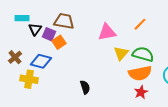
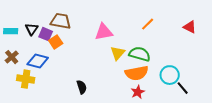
cyan rectangle: (22, 18) -> (11, 31), moved
orange line: (140, 24) -> (148, 24), moved

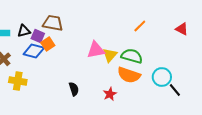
black triangle: (32, 29) -> (24, 31), turned 40
pink triangle: (104, 32) -> (96, 50), moved
blue diamond: (38, 61) -> (34, 51), moved
orange semicircle: (137, 73) -> (129, 75), turned 30
red star: (138, 92) -> (110, 94), moved

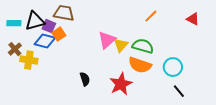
black triangle: (24, 31) -> (35, 21), size x1.5
pink triangle: (96, 50) -> (107, 40), turned -30
yellow cross: (18, 81) -> (29, 60), moved
black line: (175, 90) -> (179, 91), moved
red star: (110, 94) -> (121, 84), size x1.6

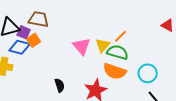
orange line: (151, 16) -> (121, 36), moved
pink triangle: (107, 40) -> (82, 46), turned -30
yellow triangle: (121, 45) -> (103, 45), moved

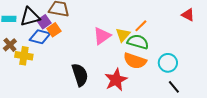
purple square: (24, 32) -> (44, 22), turned 32
pink triangle: (82, 46) -> (102, 36), turned 36
black semicircle: (60, 85) -> (80, 75), size x1.6

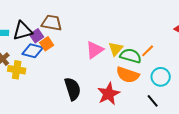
orange line: (141, 26) -> (148, 51), moved
black line: (174, 87) -> (153, 101), moved

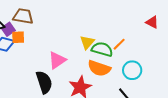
orange square: (47, 44) -> (18, 37), turned 32
pink triangle: (95, 50) -> (57, 60), moved

